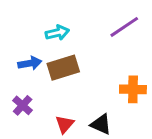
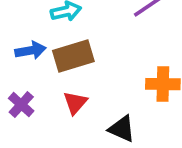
red triangle: (65, 124) -> (75, 103), moved

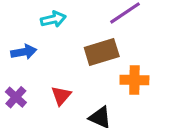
brown rectangle: (73, 56) -> (102, 52), moved

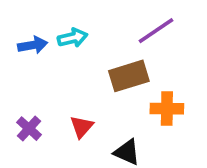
blue arrow: (24, 52) -> (33, 45), moved

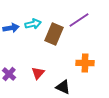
brown rectangle: (129, 76) -> (54, 34), moved, turned -50

